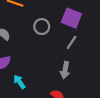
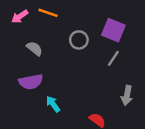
gray arrow: (65, 70) -> (127, 95), moved

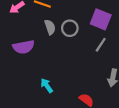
gray semicircle: (35, 49) -> (50, 27), moved, turned 32
purple semicircle: (31, 82) -> (24, 47), moved

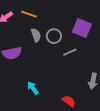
gray line: (101, 45) -> (70, 52), moved, turned 32

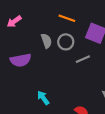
orange line: (29, 14) -> (67, 18), moved

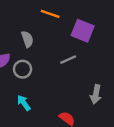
gray circle: (66, 42) -> (23, 69), moved

